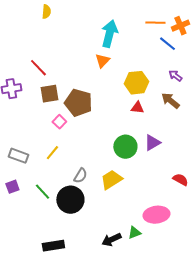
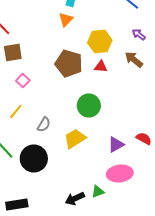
brown pentagon: (78, 103) -> (69, 64), moved
purple triangle: (152, 143) -> (116, 144), moved
gray semicircle: (80, 176) -> (44, 124), moved

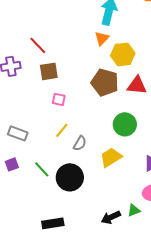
yellow hexagon: (100, 42) -> (123, 54), moved
red triangle: (101, 66) -> (137, 85), size x1.5
pink square: (23, 80) -> (59, 99), turned -32
yellow line: (16, 112) -> (62, 130), moved

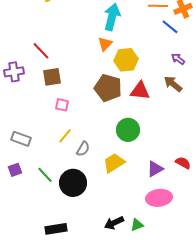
green triangle: (134, 210) -> (137, 225), moved

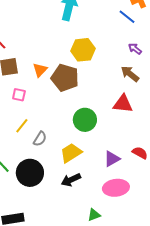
orange triangle: (105, 44) -> (40, 70), moved
red triangle: (140, 91) -> (123, 104), moved
black arrow: (114, 223) -> (71, 180), moved

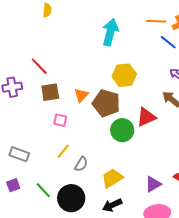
red triangle: (123, 104) -> (146, 117), moved, turned -30
green circle: (85, 120) -> (122, 130), moved

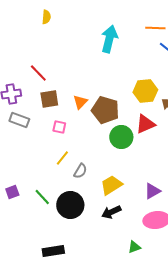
yellow hexagon: (124, 75) -> (145, 91), moved
gray rectangle: (19, 154) -> (19, 120), moved

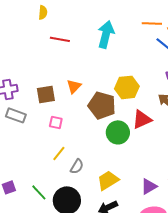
red line: (38, 73) -> (60, 39), moved, turned -36
yellow hexagon: (145, 91) -> (127, 87), moved
orange triangle: (80, 102) -> (74, 86), moved

